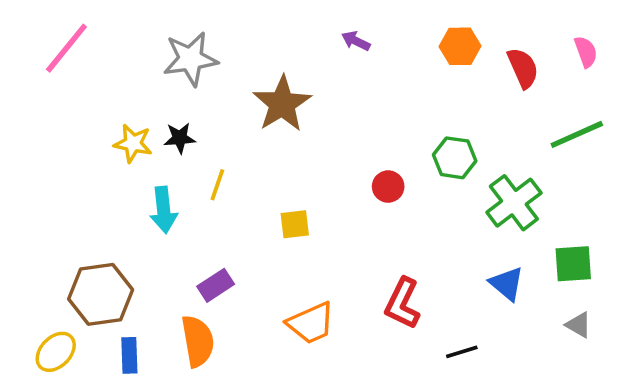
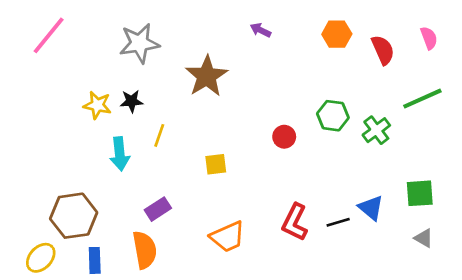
green cross: (514, 203) -> (376, 130), moved, size x0.7
black line: (462, 352) -> (338, 222), moved

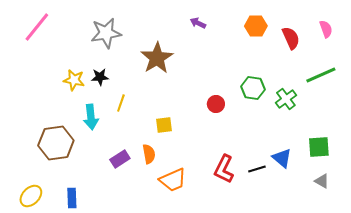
brown hexagon: (74, 216) -> (56, 143), moved
orange semicircle: (145, 250) -> (149, 154), moved, size x0.7

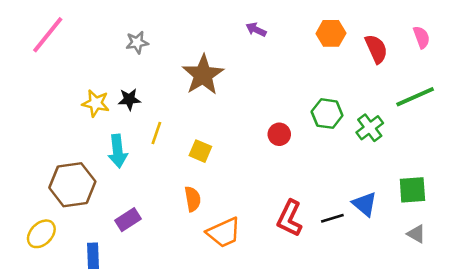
gray star: (106, 33) -> (137, 42), size x0.6
yellow square: (164, 125) -> (200, 151), moved, turned 30
purple rectangle: (120, 159) -> (128, 220), moved
yellow ellipse: (31, 196) -> (41, 234), moved

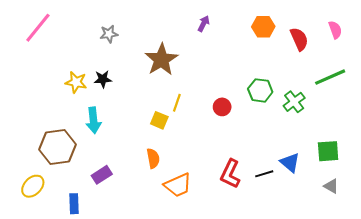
purple arrow: (256, 30) -> (204, 24), turned 91
yellow line: (156, 133) -> (177, 103), moved

